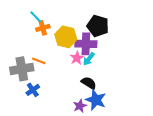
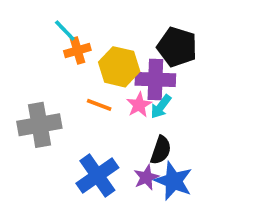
orange line: (39, 61) -> (99, 105), moved
black semicircle: (89, 83) -> (161, 150), turned 77
blue cross: (33, 90) -> (97, 176), moved, size x1.6
purple star: (80, 106) -> (146, 177), moved

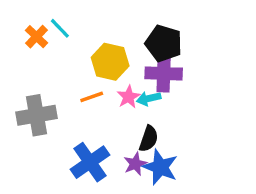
orange cross: (77, 51) -> (36, 37), moved, turned -30
purple cross: (155, 79) -> (164, 73), moved
orange line: (99, 105) -> (92, 97), turned -40
cyan arrow: (161, 107) -> (149, 99), turned 40

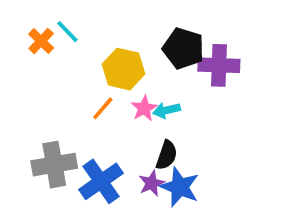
purple cross: (164, 73) -> (219, 65), moved
orange line: (92, 97) -> (103, 108), turned -30
gray cross: (36, 115) -> (54, 165), moved

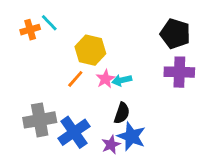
orange cross: (41, 41) -> (30, 30), turned 30
black pentagon: (183, 48) -> (175, 34), moved
purple cross: (219, 65) -> (179, 72), moved
purple star: (152, 183) -> (111, 145), moved

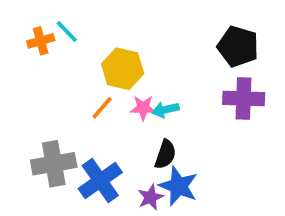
pink star: (105, 79) -> (143, 108), turned 30

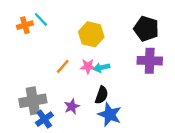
yellow hexagon: (123, 69) -> (91, 34), moved
blue cross: (100, 180) -> (44, 119), moved, size x0.7
purple star: (151, 197) -> (72, 106), moved

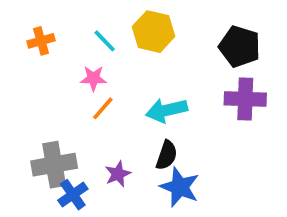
cyan line: (41, 19) -> (105, 41), moved
yellow hexagon: (91, 34) -> (153, 32), moved
pink star: (88, 66) -> (93, 78), moved
cyan arrow: (102, 68) -> (167, 110), size x1.5

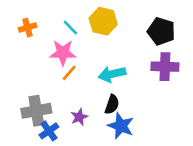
pink star: (93, 78) -> (63, 53), size x1.5

